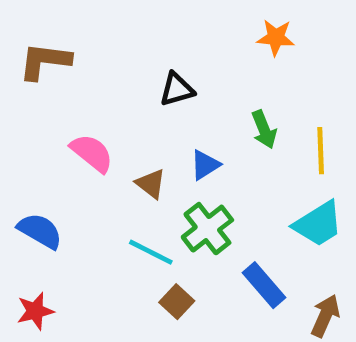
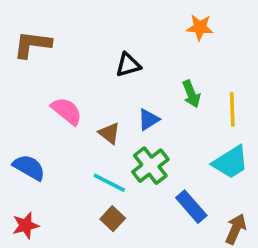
brown square: (177, 302) -> (113, 219), moved

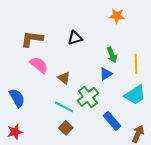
brown L-shape: (32, 44) -> (32, 39), moved
blue triangle: (149, 120) -> (106, 74), moved
blue semicircle: (29, 167) -> (17, 98), turned 30

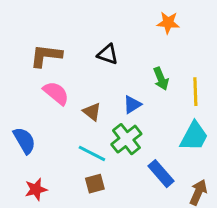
black triangle: (75, 38) -> (108, 54), turned 35
blue triangle: (106, 74) -> (132, 105), moved
cyan trapezoid: (135, 95) -> (194, 136), turned -30
brown square: (66, 128) -> (95, 184), turned 32
red star: (15, 132) -> (36, 189), moved

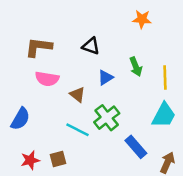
pink semicircle: (56, 93) -> (47, 79), turned 150
blue triangle: (132, 105) -> (105, 78), moved
blue semicircle: (24, 141) -> (20, 119), turned 60
brown square: (95, 184) -> (58, 159), moved

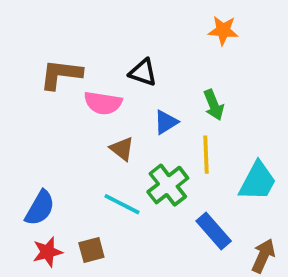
yellow line: (165, 78) -> (206, 155), moved
pink semicircle: (47, 79) -> (103, 103), moved
blue semicircle: (20, 119) -> (40, 208), moved

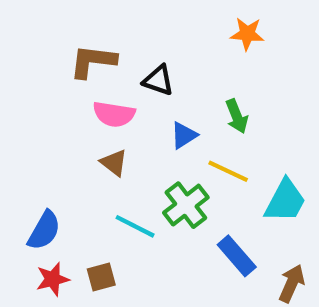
brown L-shape: (61, 74) -> (93, 61), moved
brown triangle: (122, 149) -> (114, 163), moved
yellow line: (206, 155) -> (228, 171), turned -63

